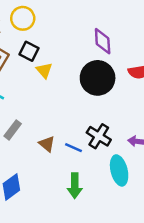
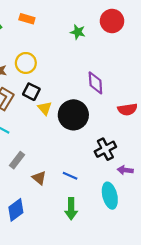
black circle: (98, 78) -> (73, 115), moved
black cross: (99, 136) -> (105, 149), moved, turned 30
brown triangle: (47, 144) -> (39, 178), moved

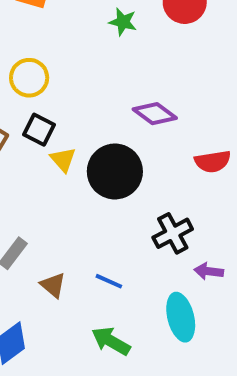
purple diamond: (95, 83) -> (155, 114), turned -50
green arrow: (71, 209) -> (111, 341), turned 120

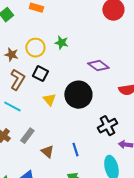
green star: (123, 22) -> (61, 43), moved
yellow triangle: (63, 160) -> (49, 100), moved
blue line: (109, 281) -> (75, 150), turned 48

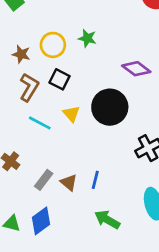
cyan line: (12, 107) -> (40, 123), moved
gray rectangle: (27, 136) -> (44, 180), moved
blue line: (75, 150) -> (95, 180), moved, turned 32

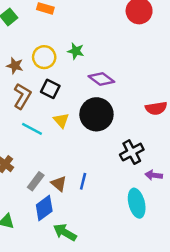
purple diamond: (136, 69) -> (101, 79), moved
green arrow: (107, 220) -> (65, 232), moved
blue diamond: (41, 221) -> (44, 208), moved

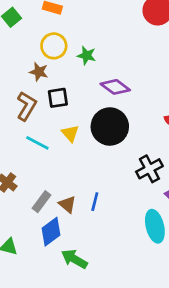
yellow circle: (44, 57) -> (54, 46), moved
brown star: (15, 66) -> (39, 72), moved
black square: (50, 89) -> (58, 98), turned -36

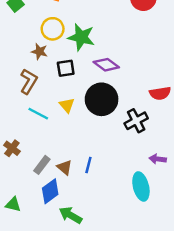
green star: (87, 55) -> (81, 37), size x1.6
black square: (58, 98) -> (66, 68), moved
black cross: (149, 169) -> (136, 121), moved

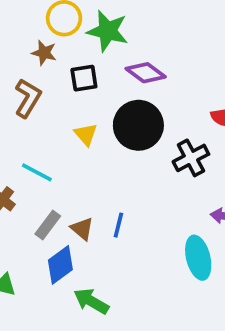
cyan line: (38, 114) -> (37, 172), moved

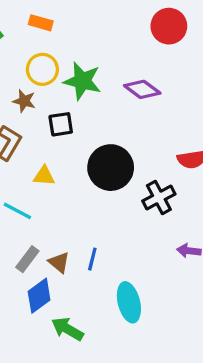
purple diamond: (146, 73) -> (142, 89), moved
yellow triangle: (86, 134) -> (44, 176), moved, turned -45
cyan ellipse: (198, 258) -> (129, 302), moved

